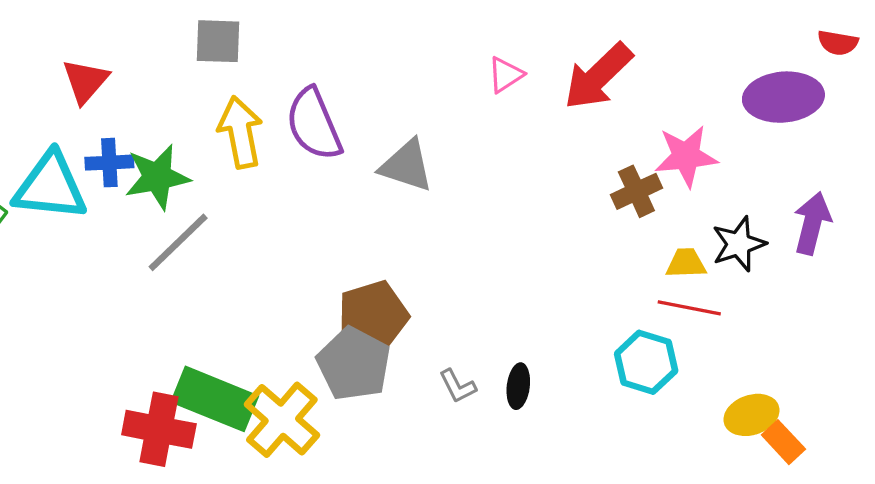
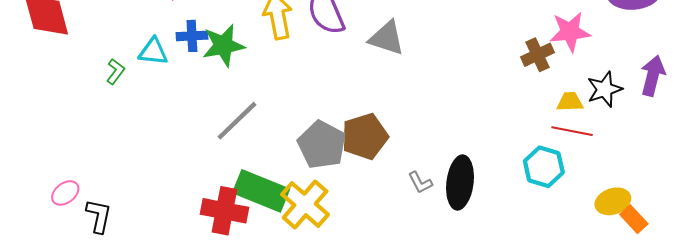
cyan triangle: (50, 187) -> (153, 52), size x0.6
gray line: (178, 242) -> (237, 121), moved
gray pentagon: (354, 364) -> (322, 145), moved
black ellipse: (518, 386) -> (460, 182), size x1.8

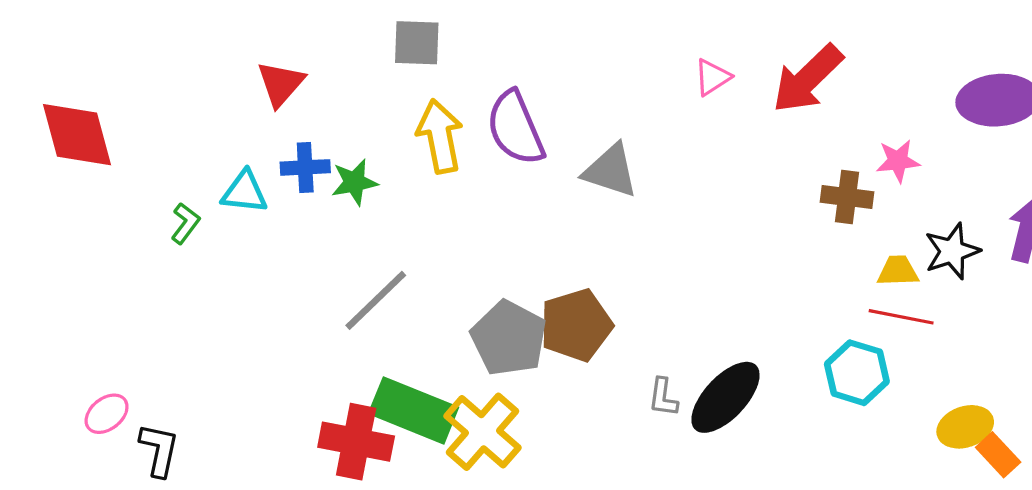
pink star: (570, 32) -> (898, 161), size x0.7
green star: (223, 45) -> (354, 182), size x0.7
brown cross: (538, 55) -> (847, 197), turned 32
gray L-shape: (420, 182) -> (663, 397), turned 35
black ellipse: (460, 182) -> (725, 397), turned 36

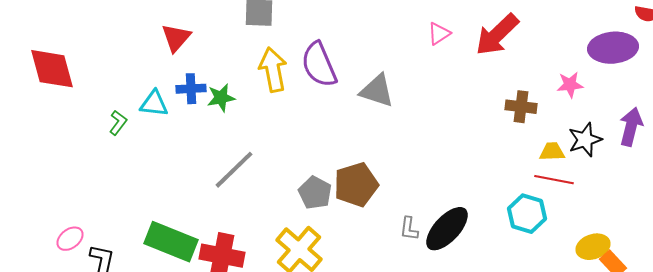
pink star: (898, 161) -> (570, 85), moved
gray pentagon: (509, 338) -> (315, 193), size x0.7
green rectangle: (414, 410) -> (171, 242), moved

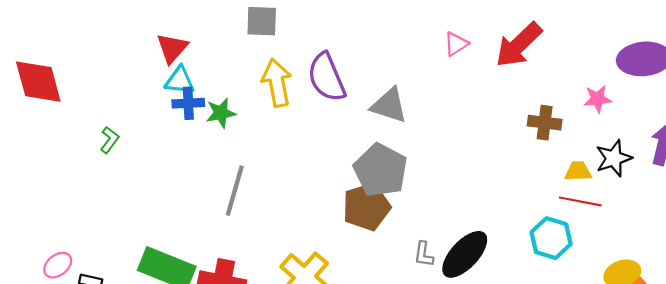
cyan triangle: (154, 104) -> (180, 81), moved
gray line: (234, 170) -> (235, 191), turned -30
gray pentagon: (315, 193) -> (381, 170), moved, size x1.5

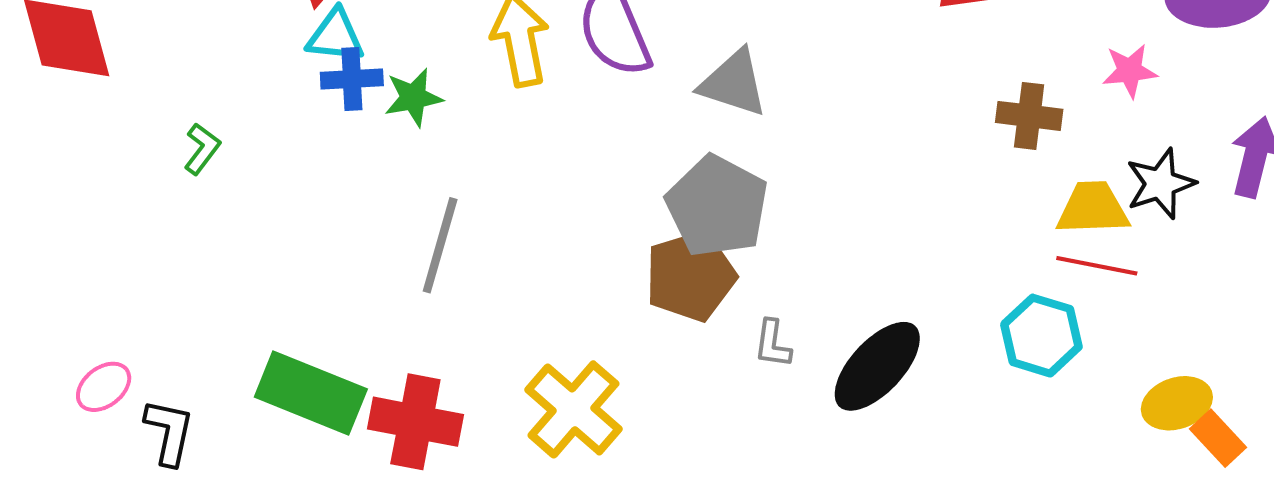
yellow trapezoid: (578, 171) -> (1093, 208), size x1.4
gray L-shape: (424, 254) -> (773, 344), moved

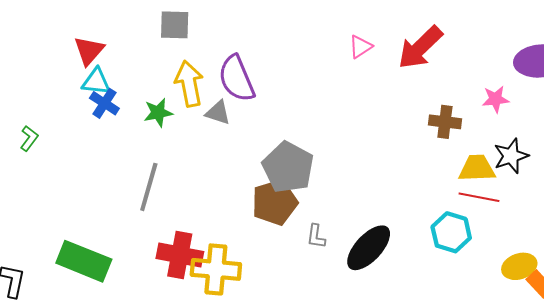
blue cross: (352, 79) -> (104, 103), turned 36
gray triangle: (734, 83) -> (218, 113), moved, size x0.7
green star: (413, 97) -> (158, 113), moved
yellow cross: (574, 409) -> (216, 269), turned -36
red cross: (415, 422) -> (180, 255), moved

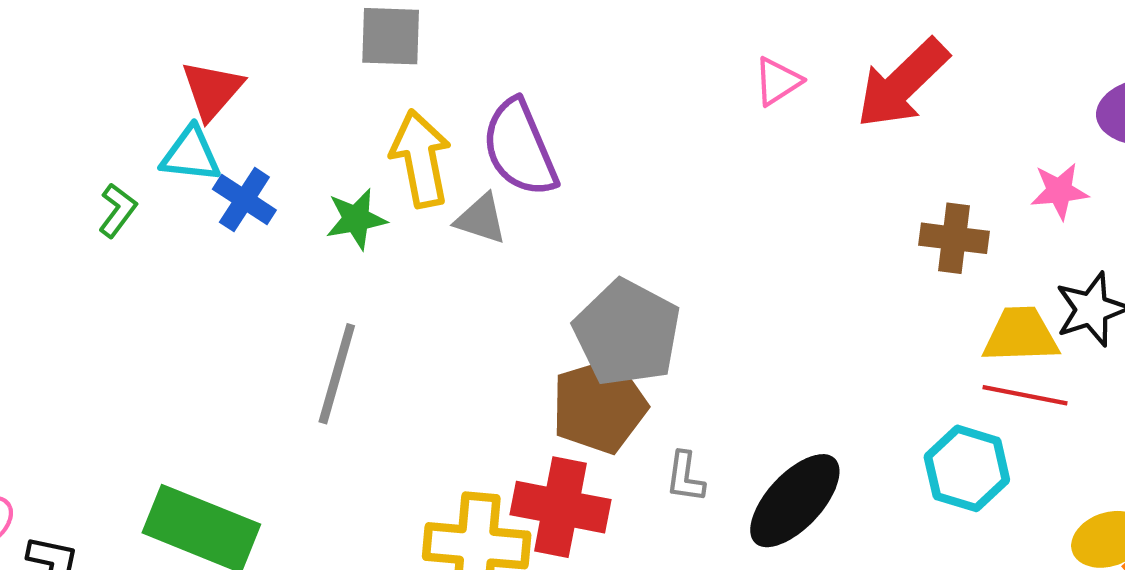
cyan triangle: (96, 82) -> (191, 154), moved
green L-shape: (29, 138) -> (118, 210), moved
red cross: (180, 255) -> (561, 507), moved

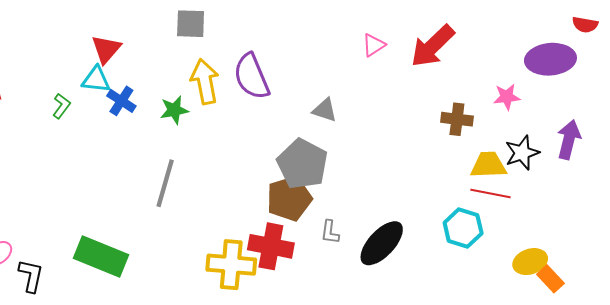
gray triangle: (481, 219) -> (325, 110), moved

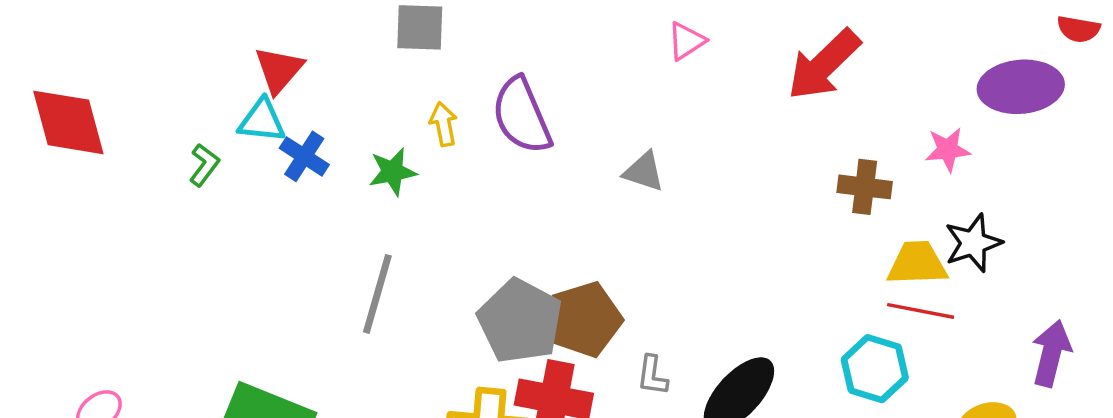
pink triangle: (374, 45) -> (686, 41), moved
yellow arrow: (205, 82) -> (444, 124), size x0.6
purple arrow: (569, 140) -> (1051, 353), moved
gray pentagon: (302, 164) -> (520, 321), moved

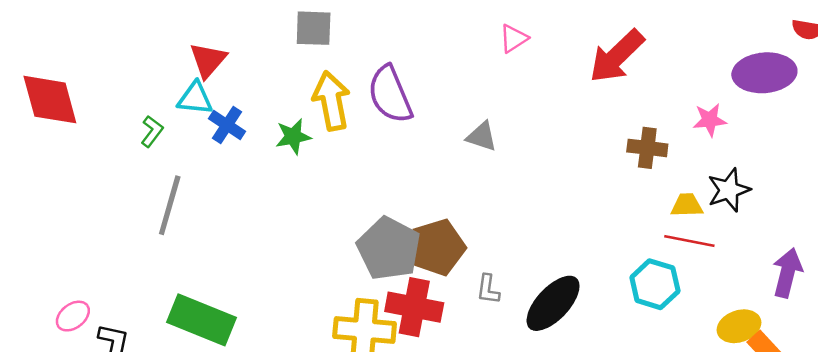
yellow arrow: (444, 124) -> (331, 101), size x1.8
yellow trapezoid: (917, 263) -> (687, 205), size x0.7
gray line: (377, 294) -> (170, 205), moved

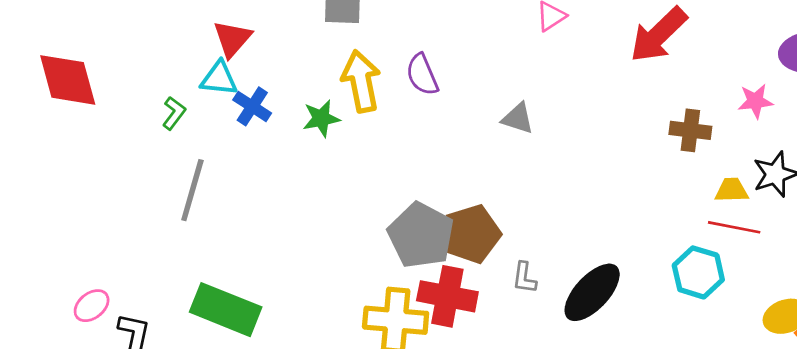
purple semicircle: (390, 94) -> (422, 75), size x0.7

